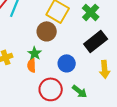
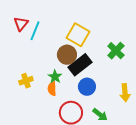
green cross: (91, 12) -> (116, 51), moved
black rectangle: (96, 41) -> (80, 65), moved

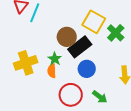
yellow square: (78, 35) -> (94, 22), moved
yellow cross: (26, 81) -> (26, 63), size x1.6

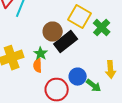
blue circle: (87, 69) -> (78, 77), moved
green arrow: (100, 97) -> (94, 86), moved

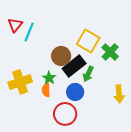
blue circle: (78, 77) -> (75, 92), moved
green arrow: (94, 86) -> (88, 74), moved, turned 77

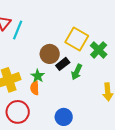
black rectangle: (74, 66) -> (63, 64), size x0.6
blue circle: (75, 92) -> (64, 117), moved
red circle: (65, 114) -> (18, 112), moved

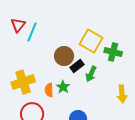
green cross: (99, 50) -> (113, 52), turned -30
green star: (38, 76) -> (63, 87), moved

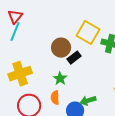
cyan line: (32, 32) -> (15, 32), moved
green arrow: (91, 74) -> (88, 101), moved, turned 49
orange semicircle: (49, 90) -> (55, 98), moved

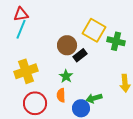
red triangle: (15, 17) -> (21, 14), turned 42

